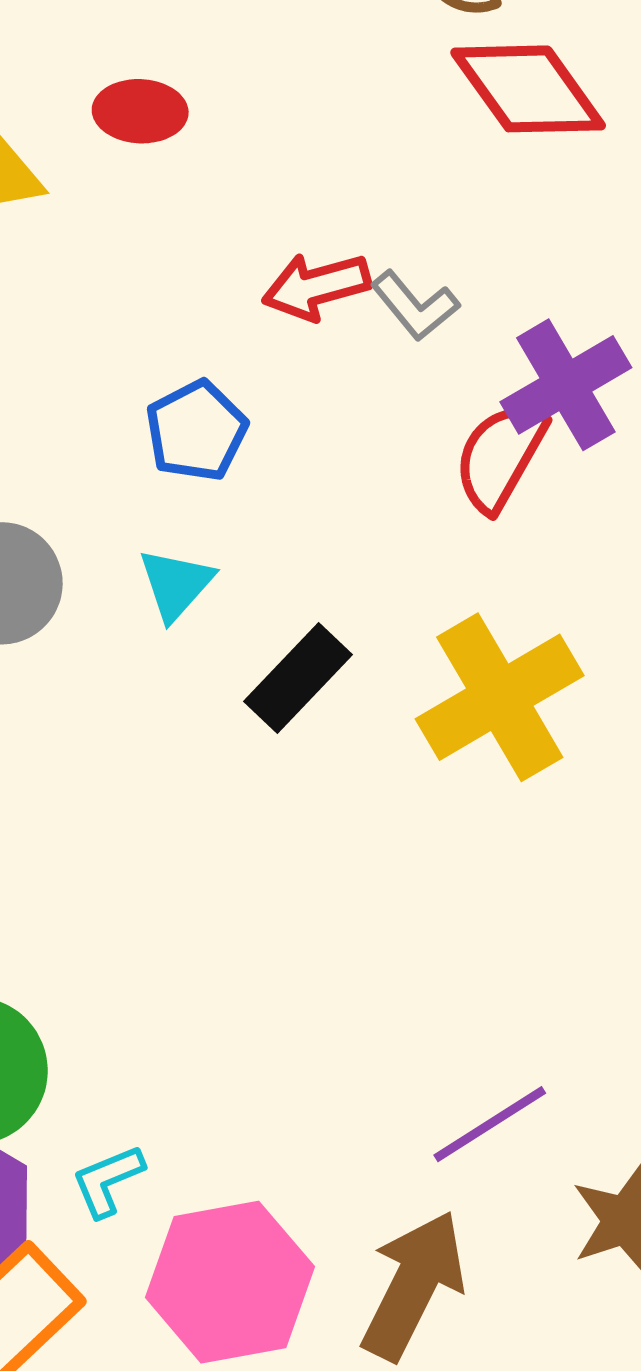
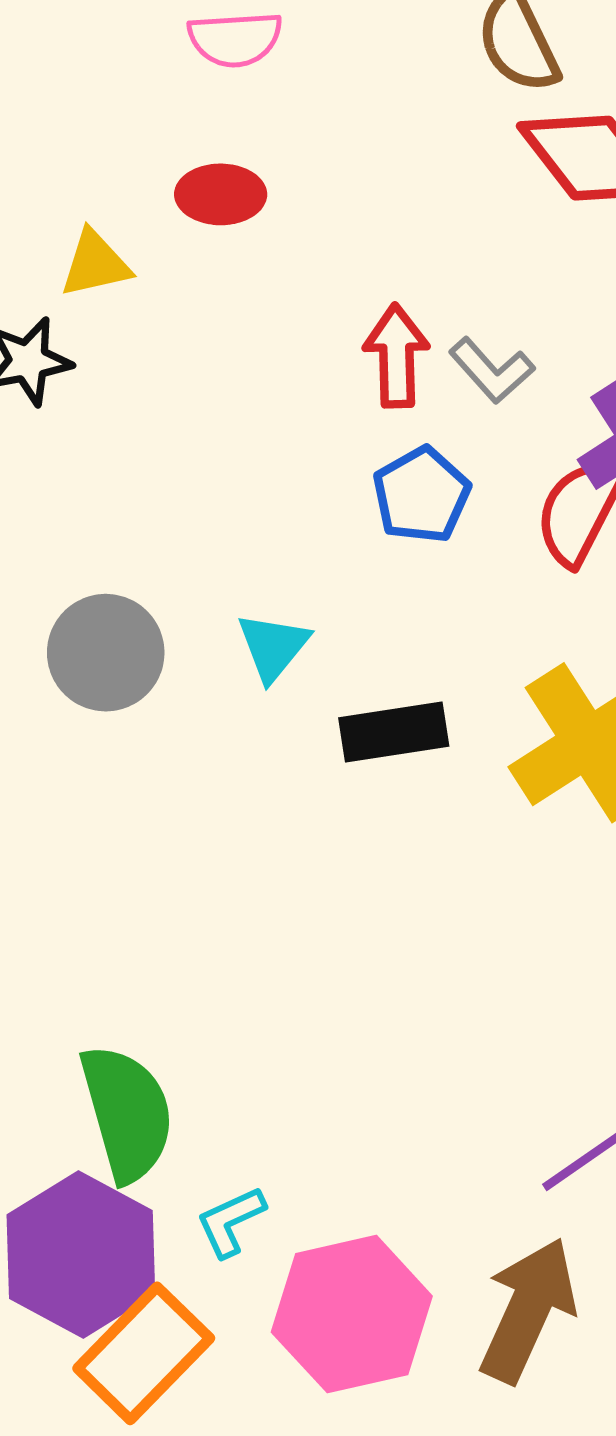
red arrow: (316, 286) -> (396, 356), turned 106
blue pentagon: (196, 431) -> (421, 495), moved
black rectangle: (298, 678) -> (394, 732), turned 40

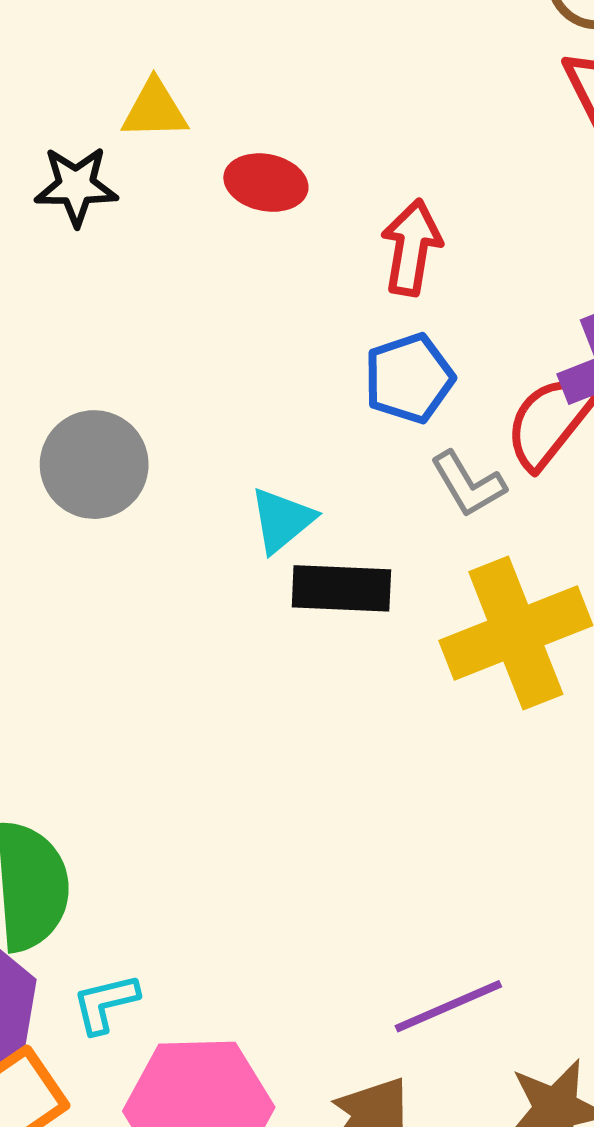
red ellipse: (221, 194) -> (266, 183), moved
gray L-shape: (492, 370) -> (468, 484), moved
cyan triangle: (273, 647) -> (282, 520), moved

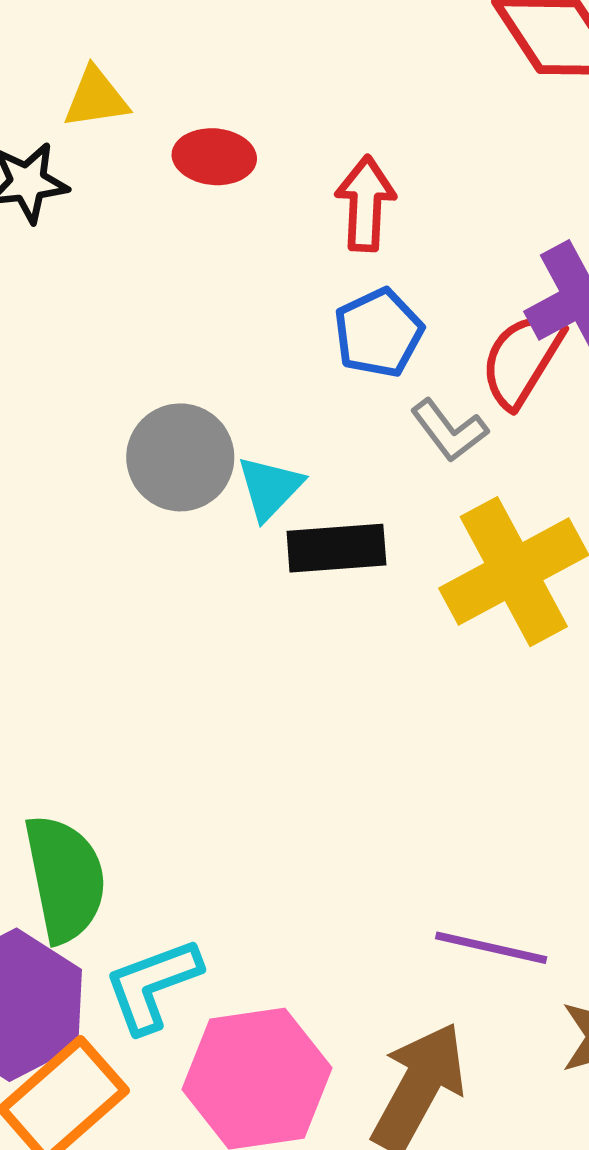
gray circle: (94, 465) -> (180, 457), moved
cyan L-shape: (105, 1003) -> (153, 985), size x1.5
purple line: (448, 1006) -> (491, 948), turned 43

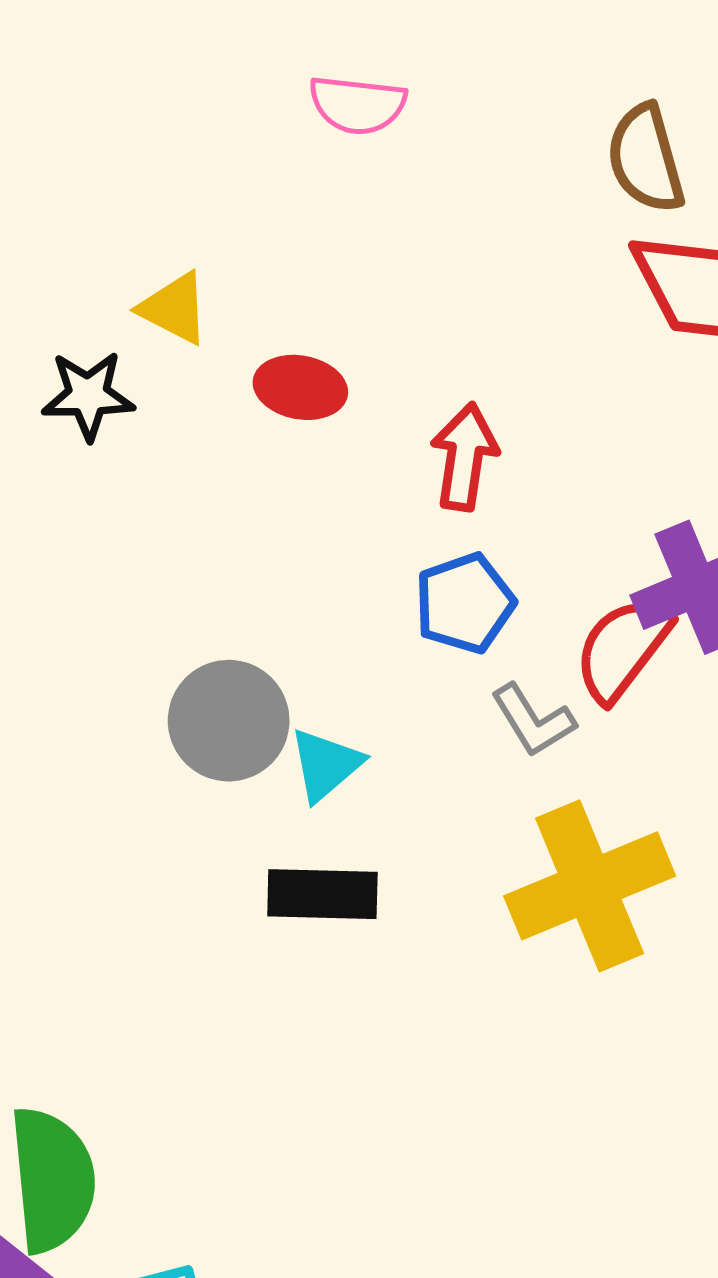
yellow triangle: (96, 98) -> (174, 308), turned 30
black rectangle: (336, 548) -> (322, 894), moved

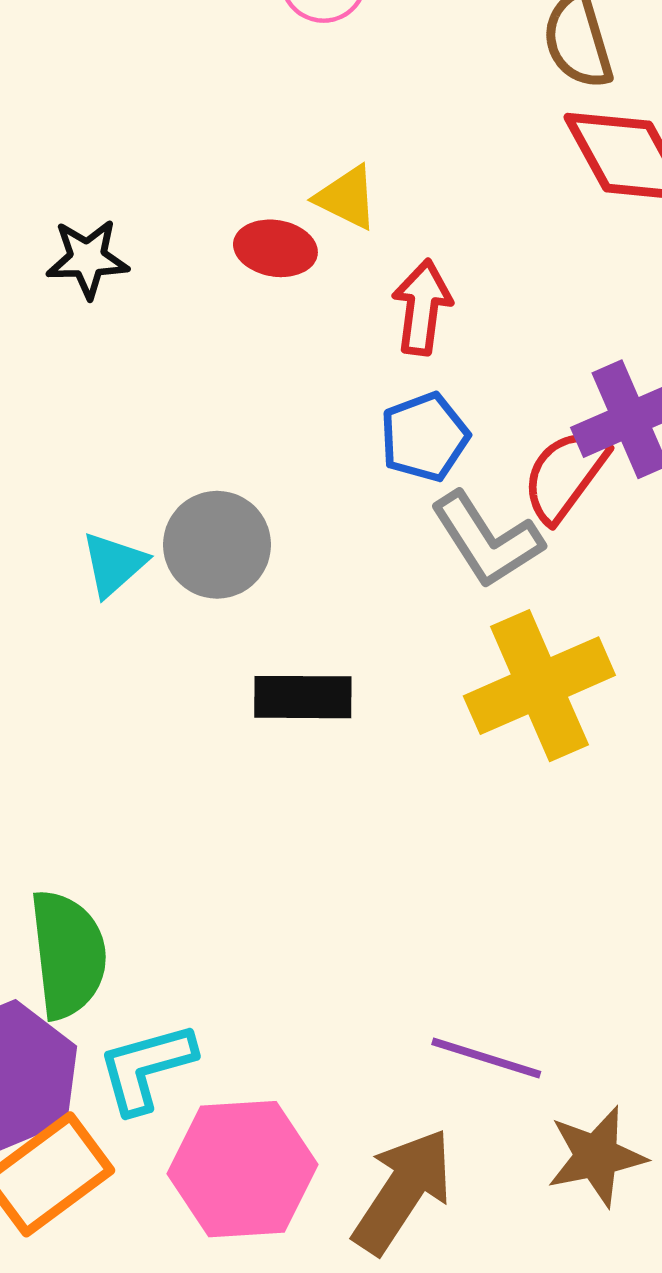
yellow triangle: (174, 308) -> (347, 198), moved
gray L-shape: (533, 720) -> (487, 540), size x1.5
cyan triangle: (326, 765) -> (114, 564), moved

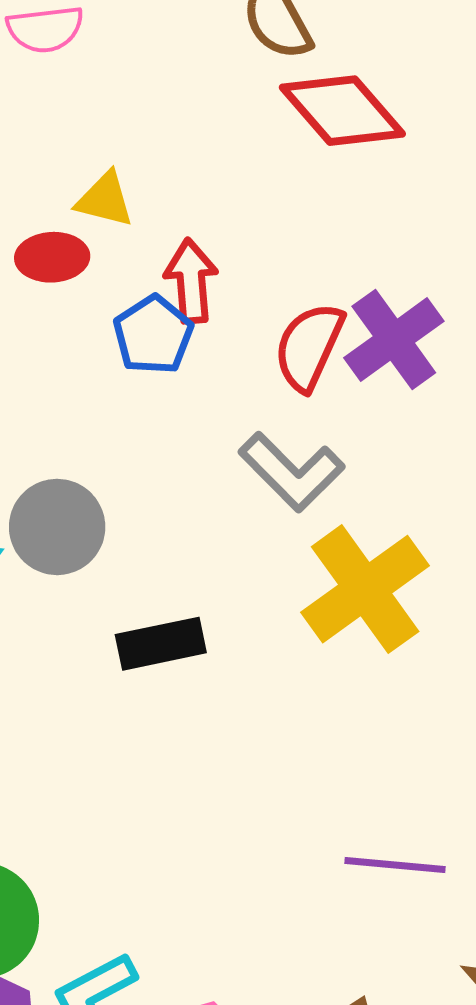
blue pentagon: (424, 437) -> (153, 335), moved
red semicircle: (565, 475) -> (309, 347), moved
purple line: (486, 1058) -> (395, 865), moved

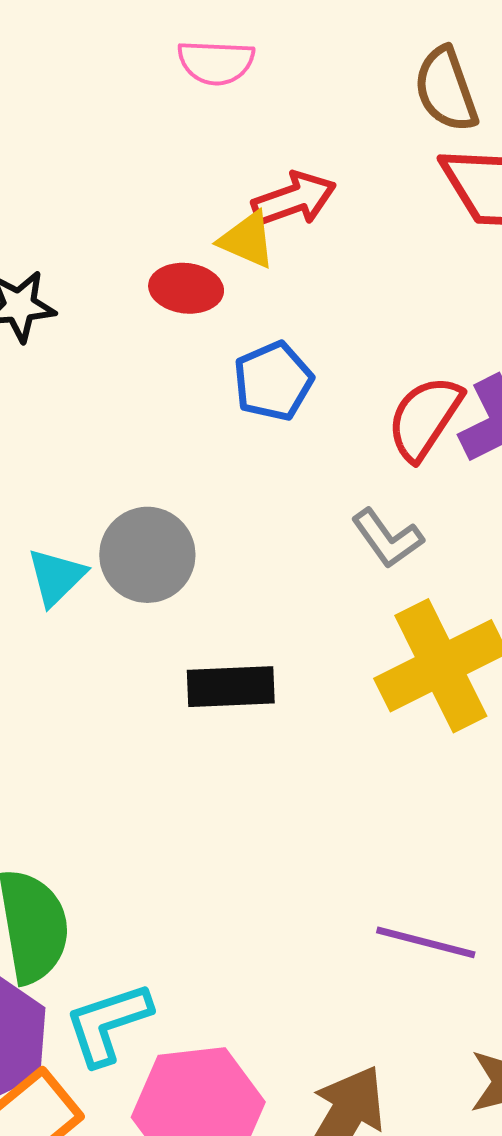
red arrow: (191, 281) -> (294, 199), moved, turned 66
gray L-shape: (292, 472) -> (387, 538), size x0.7

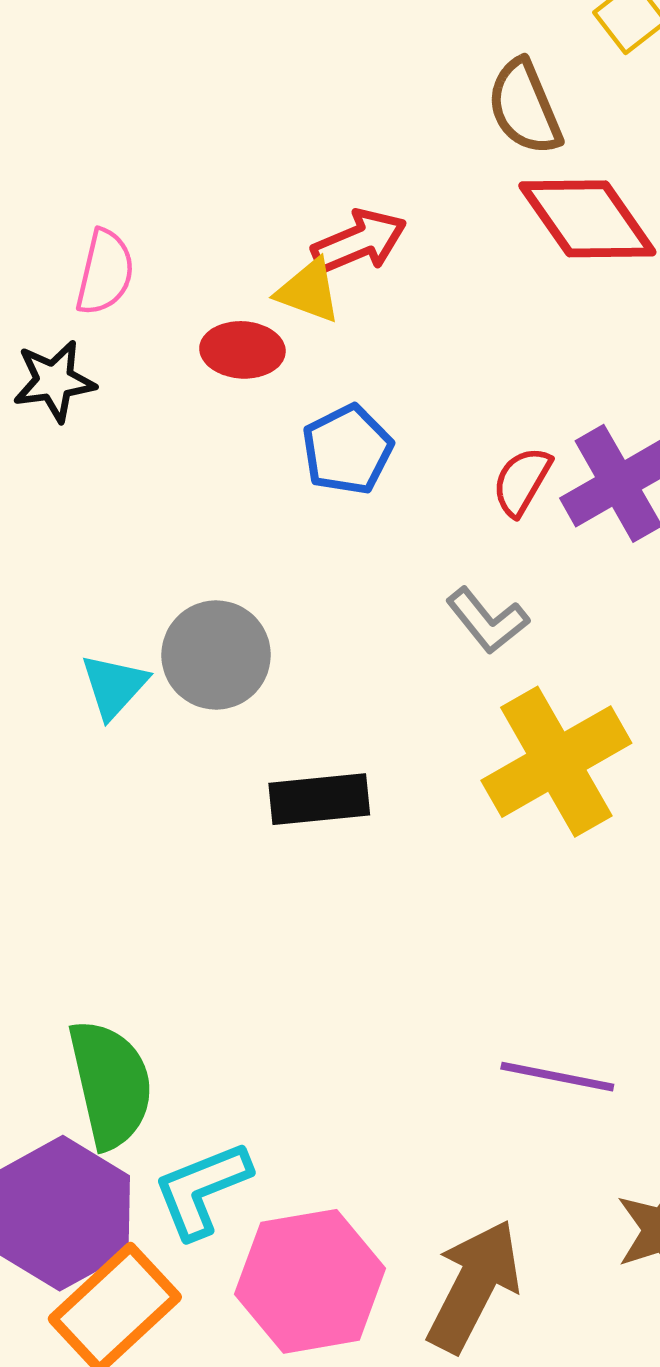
pink semicircle: (216, 62) -> (105, 272), moved, turned -76
red semicircle: (425, 418) -> (522, 481), size x0.7

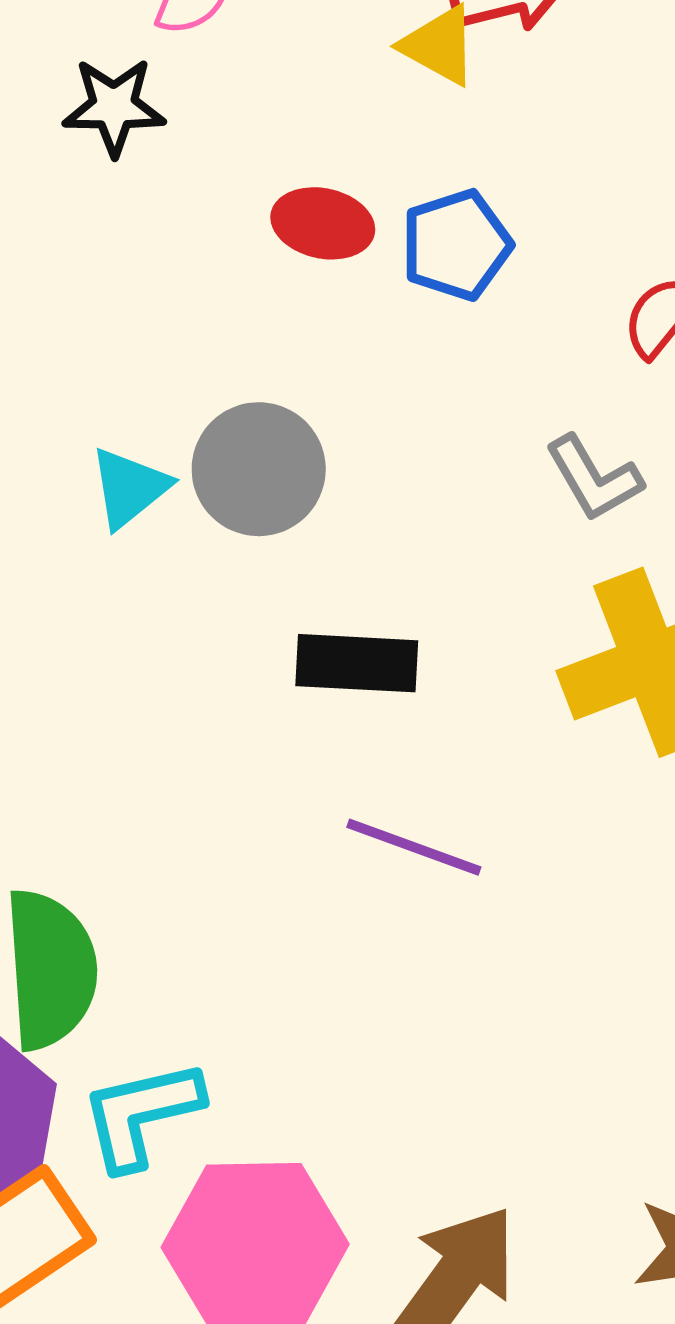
red ellipse: (242, 350) -> (323, 223), moved
purple line: (557, 1077) -> (414, 847), moved

